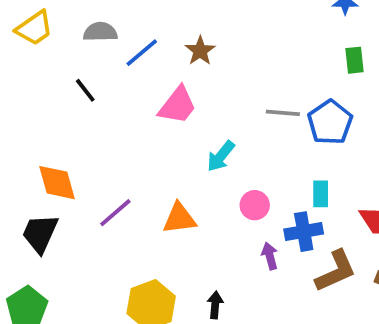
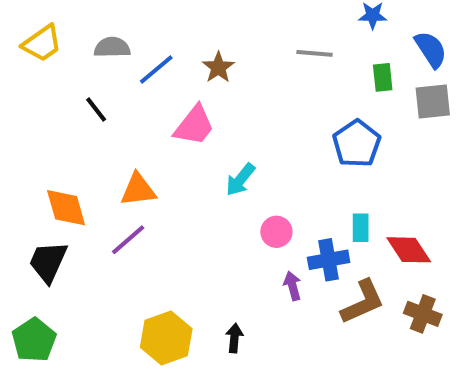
gray line: (283, 113) -> (315, 53), moved
cyan rectangle: (321, 194) -> (361, 228), moved
orange triangle: (179, 218) -> (138, 190), moved

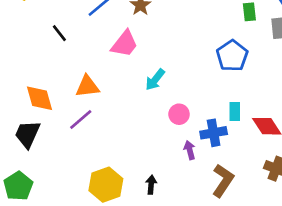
brown L-shape: (363, 302) -> (223, 181), moved, turned -32

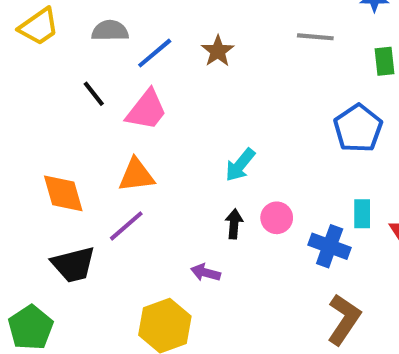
pink trapezoid: (125, 44) -> (147, 110), moved
blue cross: (214, 133) -> (330, 246), turned 30
black trapezoid: (28, 134) -> (73, 265), moved, turned -128
purple arrow: (190, 150) -> (206, 273), moved, turned -60
black arrow: (151, 185) -> (234, 224), moved

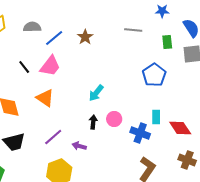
black line: (94, 94) -> (24, 67), moved
orange triangle: (136, 175) -> (45, 98), turned 42
purple line: (126, 226) -> (53, 137), moved

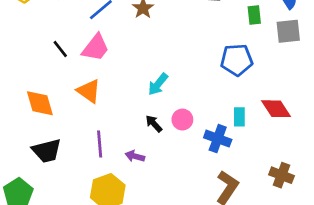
blue pentagon: (154, 75) -> (237, 60), turned 30
black arrow: (93, 122) -> (154, 124), turned -48
red diamond: (180, 128) -> (276, 109), moved
purple line: (53, 137) -> (100, 144), turned -54

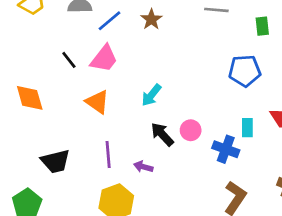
cyan arrow: (158, 84) -> (151, 95), moved
orange diamond: (40, 103) -> (30, 98), moved
black arrow: (154, 124) -> (162, 134), size x1.4

